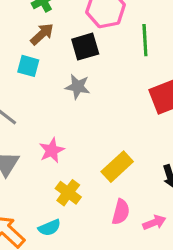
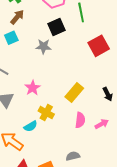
black square: (85, 47) -> (56, 27), moved
cyan square: (28, 66) -> (11, 38), turned -32
cyan semicircle: (50, 228) -> (31, 126), moved

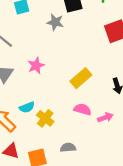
yellow cross: (46, 113) -> (45, 118), moved
pink semicircle: (80, 120) -> (82, 109), turned -91

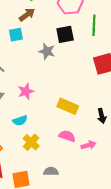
yellow rectangle: (81, 78) -> (68, 106), turned 60
cyan semicircle: (27, 107) -> (20, 121), moved

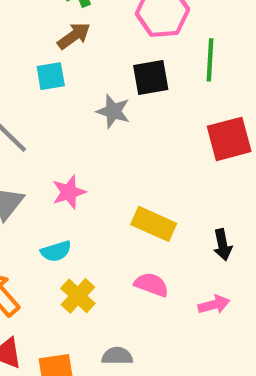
pink arrow: (88, 145) -> (214, 305), moved

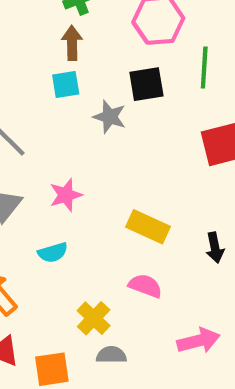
brown arrow: (74, 36) -> (72, 43), turned -56
cyan square: (51, 76) -> (66, 85), moved
yellow cross: (78, 296) -> (94, 318), moved
pink arrow: (214, 305) -> (199, 341), moved, size x1.4

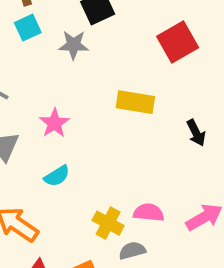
yellow rectangle: (148, 227) -> (135, 102), moved
pink semicircle: (145, 286) -> (149, 213), moved

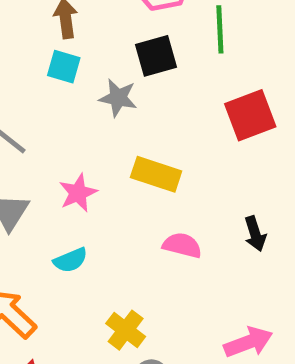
cyan square: (28, 28) -> (64, 67), turned 32
yellow rectangle: (135, 102) -> (156, 174), moved
pink semicircle: (149, 213) -> (182, 245), moved

